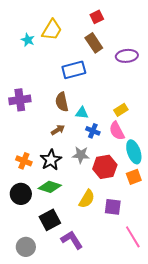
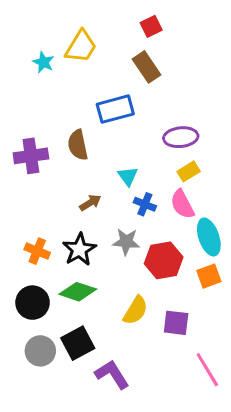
purple ellipse: (127, 56) -> (181, 137), moved
brown semicircle: (62, 102) -> (78, 145), moved
cyan triangle: (82, 113) -> (128, 176), turned 48
gray circle: (26, 247) -> (40, 351), moved

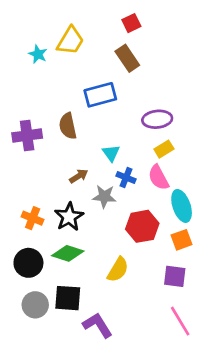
gray star: (126, 242) -> (104, 196), moved
purple square: (176, 323) -> (175, 276), moved
black square: (78, 343) -> (68, 298), turned 32

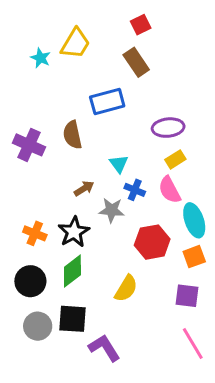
purple cross: (27, 135) -> (29, 145), turned 32
green diamond: (68, 253) -> (72, 271), turned -56

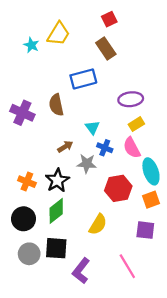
pink line: (193, 344) -> (127, 266), moved
purple L-shape: (104, 348) -> (81, 271), turned -110

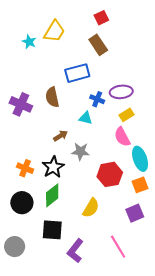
cyan triangle: (92, 127) -> (86, 118), turned -40
blue cross: (105, 148) -> (97, 99), moved
purple square: (145, 230) -> (135, 213), turned -30
gray circle: (29, 254) -> (15, 247), moved

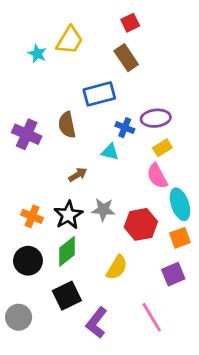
gray star: (80, 151) -> (103, 210), moved
black square: (52, 230) -> (67, 296), turned -30

